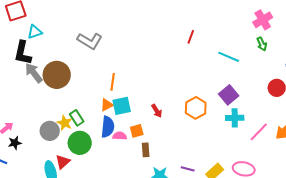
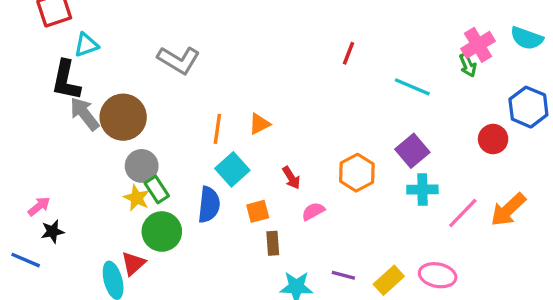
pink cross: (263, 20) -> (478, 45), moved
orange triangle: (107, 105) -> (259, 124), moved
cyan square: (122, 106) -> (232, 169), turned -30
gray circle: (50, 131) -> (142, 166), moved
pink semicircle: (120, 136) -> (313, 211), moved, turned -32

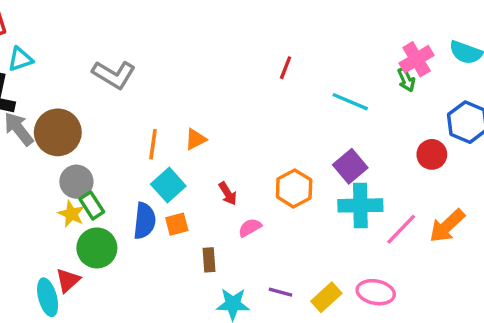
cyan cross: (422, 189) -> (360, 205), size x1.4
orange square: (258, 211) -> (177, 224), moved

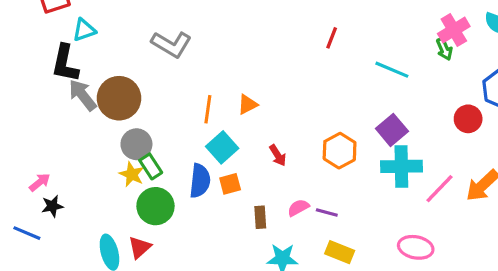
pink semicircle: (250, 228) -> (298, 208), moved
red triangle: (68, 280) -> (140, 247), moved
purple line: (280, 292) -> (327, 212), moved
yellow rectangle: (326, 297) -> (340, 252), moved, turned 64

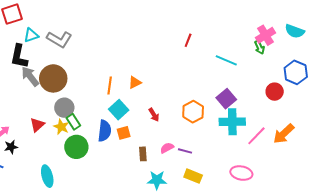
gray L-shape: (171, 44) -> (59, 39), moved
red triangle: (140, 247) -> (37, 125), moved

